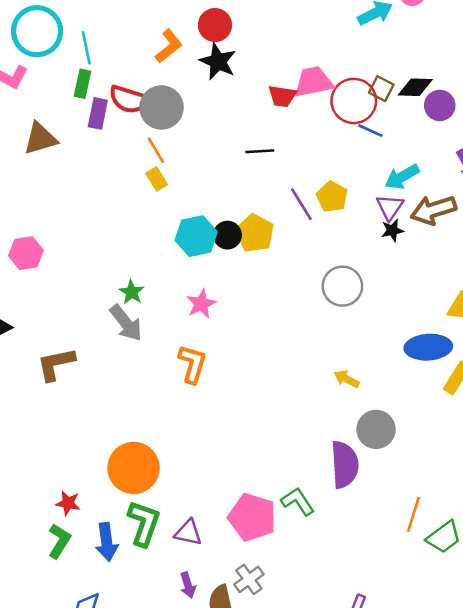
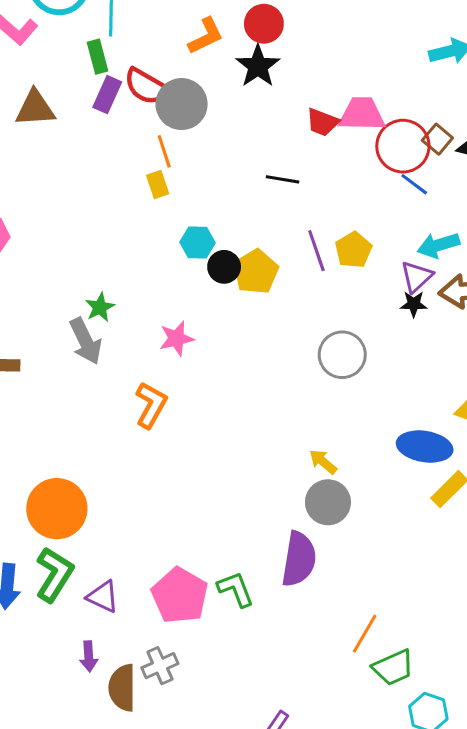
green rectangle: (83, 84) -> (97, 57), turned -40
cyan hexagon: (196, 236) -> (197, 242), moved, size x0.7
gray circle: (376, 429) -> (328, 502), moved

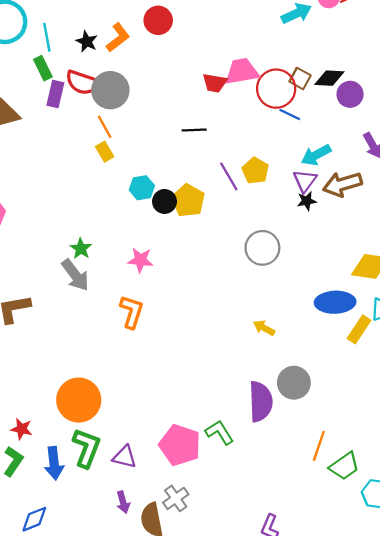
black star: (258, 66) -> (87, 42), moved, size x0.7
pink star: (176, 339) -> (140, 260), turned 30
gray circle: (328, 502) -> (294, 383), moved

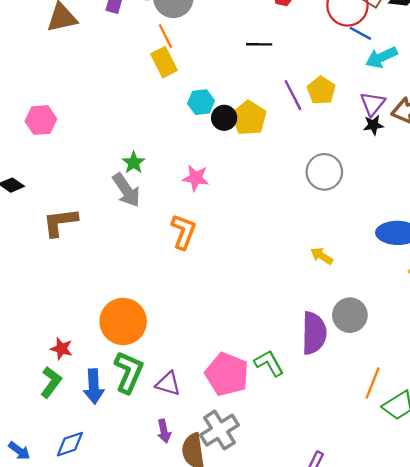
yellow rectangle: (105, 152) -> (164, 62), size x1.4
cyan arrow: (316, 155) -> (381, 57), moved
gray cross: (176, 498) -> (220, 430), size x1.4

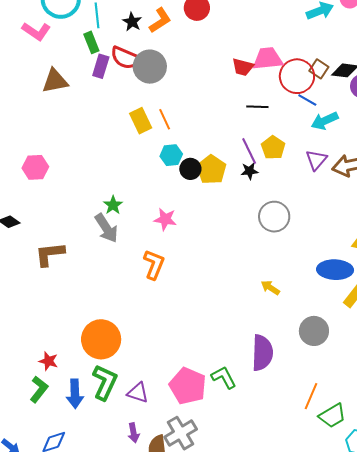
orange line: (165, 36) -> (165, 119), moved
black line: (259, 44) -> (257, 107), moved
black star: (373, 125) -> (249, 171), moved
gray circle: (350, 315) -> (314, 331), moved

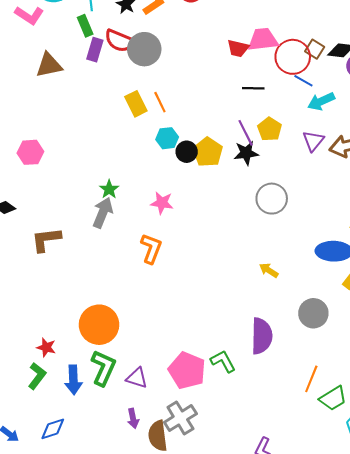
black star: (249, 171) -> (246, 153), size x1.4
gray arrow: (106, 228) -> (103, 213), turned -124

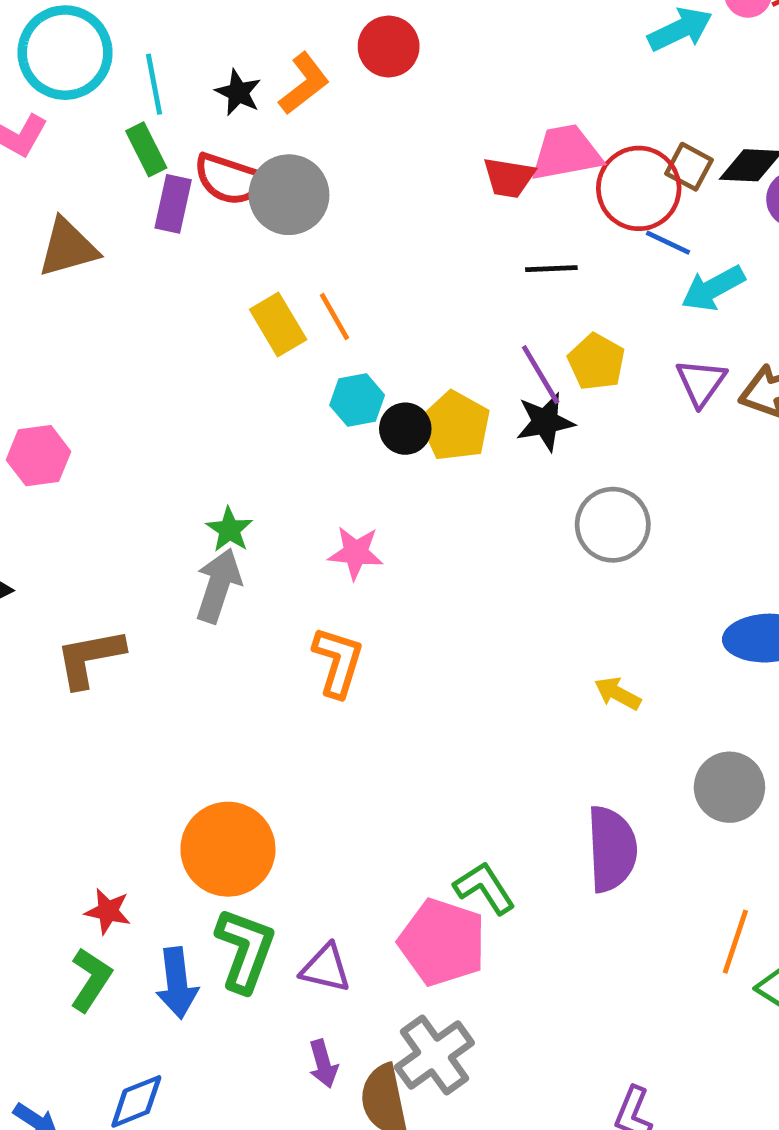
green L-shape: (223, 361) -> (484, 888), moved

